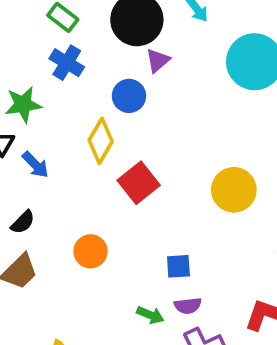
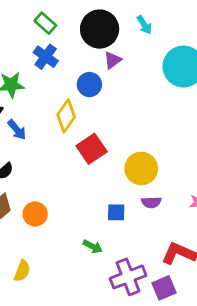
yellow circle: (234, 190) -> (141, 168), moved
orange circle: (91, 251) -> (35, 214), moved
purple semicircle: (188, 306) -> (151, 202), moved

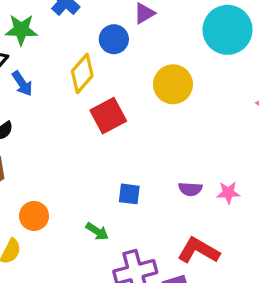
yellow circle: (141, 168) -> (173, 84), moved
purple semicircle: (151, 202) -> (190, 189), moved
orange circle: (35, 214) -> (34, 216), moved

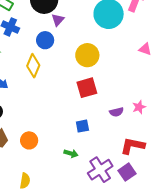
red square: (108, 116) -> (87, 88), moved, turned 30
orange circle: (34, 216) -> (29, 140), moved

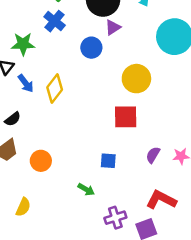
yellow diamond: (33, 66) -> (55, 88), moved
purple semicircle: (117, 112) -> (153, 155), turned 120
purple cross: (100, 170) -> (115, 218), size x0.7

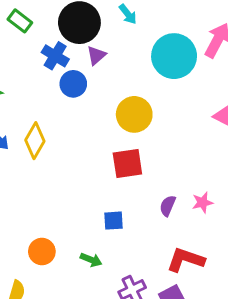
blue cross: (55, 21) -> (55, 56), moved
orange circle: (41, 161) -> (42, 252), moved

